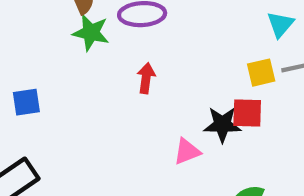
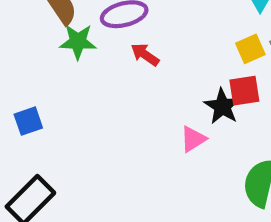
red arrow: (146, 78) -> (145, 55), moved, turned -52
black star: (222, 124) -> (222, 106), turned -30

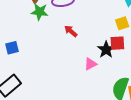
red arrow: (145, 55) -> (71, 31), moved

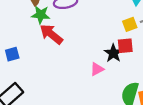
red arrow: (71, 31) -> (51, 34), moved, size x1.6

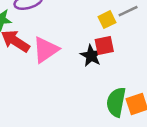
pink triangle: (97, 69) -> (46, 50), moved, size x1.6

